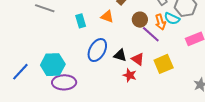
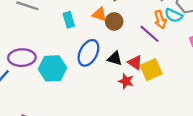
brown circle: (140, 20) -> (114, 21), moved
yellow square: (164, 64) -> (151, 70), moved
cyan hexagon: (53, 65) -> (52, 68), moved
purple ellipse: (64, 82) -> (22, 58), moved

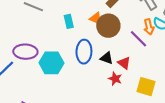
brown circle: (114, 21) -> (108, 26), size x1.5
blue ellipse: (88, 53) -> (84, 52), turned -30
yellow square: (151, 70) -> (146, 87), moved, turned 36

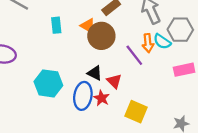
blue ellipse: (84, 52) -> (83, 96), moved
cyan hexagon: (51, 63) -> (48, 83), moved

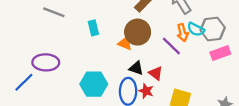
orange triangle: (88, 26) -> (125, 43), moved
gray hexagon: (180, 30) -> (213, 29), moved

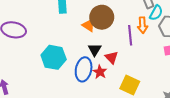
cyan semicircle: (196, 29) -> (156, 13), moved, turned -98
purple line: (171, 46) -> (130, 35), turned 30
black triangle: (136, 68) -> (95, 50), turned 32

